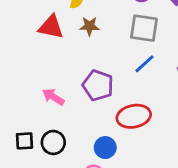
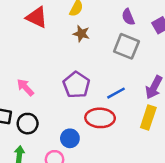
red triangle: (51, 27) -> (37, 17), moved
blue line: (144, 64) -> (116, 93), moved
pink arrow: (53, 97) -> (25, 87), moved

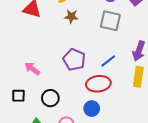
black circle: (28, 124) -> (50, 98), moved
blue circle: (70, 138) -> (92, 109), moved

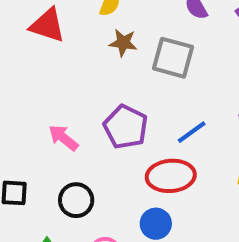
gray square: (110, 21) -> (173, 58), moved
pink arrow: (32, 69) -> (63, 138), moved

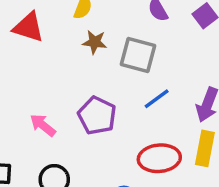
blue line: (192, 132) -> (157, 99), moved
red ellipse: (171, 176) -> (159, 158), moved

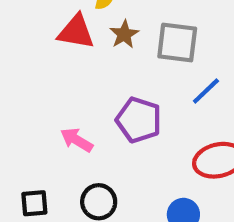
red triangle: (28, 27) -> (76, 32), moved
brown star: (95, 42) -> (124, 34), turned -30

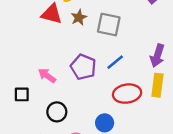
blue line: (206, 91) -> (115, 62), moved
black square: (34, 203) -> (22, 94), moved

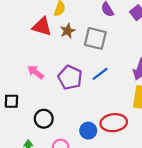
pink arrow: (47, 76) -> (36, 72), moved
red ellipse: (127, 94) -> (114, 123), moved

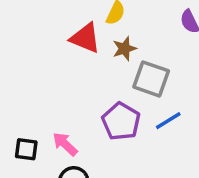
gray square: (95, 38) -> (151, 79), moved
pink arrow: (36, 72) -> (65, 144), moved

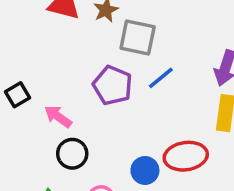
black square: (26, 149) -> (18, 95), moved, turned -30

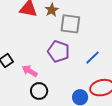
blue line: (161, 78) -> (92, 58), moved

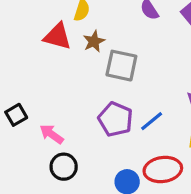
purple pentagon: (59, 51) -> (115, 119), moved

